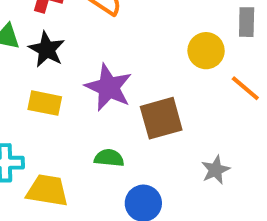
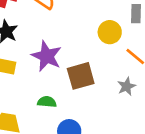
gray star: (215, 170) -> (127, 86), moved

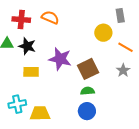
green semicircle: (47, 102) -> (88, 91), moved

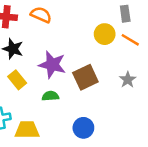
orange line: (125, 47) -> (130, 40), moved
yellow rectangle: (31, 72) -> (17, 80), turned 49
green semicircle: (88, 91) -> (50, 96), moved

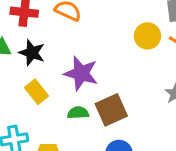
brown square: (85, 77) -> (111, 110), moved

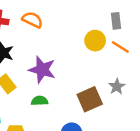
brown square: (111, 110) -> (90, 99), moved

